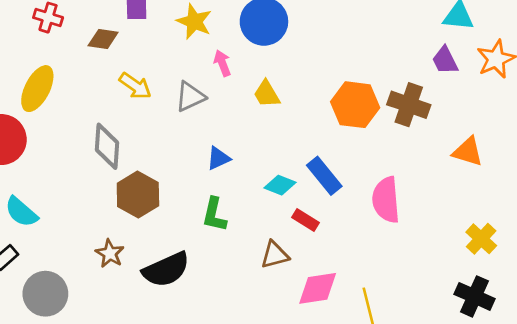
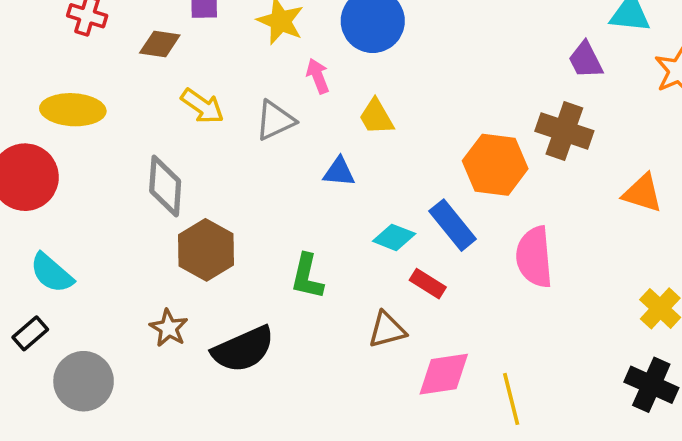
purple trapezoid: (445, 60) -> (586, 60), moved
yellow ellipse: (37, 89) -> (73, 110), turned 66
orange hexagon: (355, 105) -> (495, 165), moved
blue triangle: (218, 158) -> (339, 172), moved, turned 30

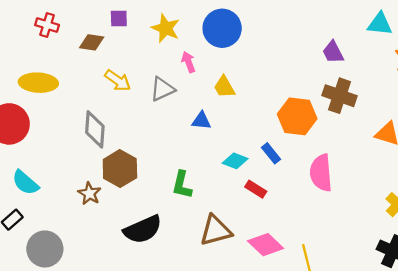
purple trapezoid: (586, 60) -> (333, 52), moved
blue rectangle: (453, 225) -> (271, 153), size x0.7
brown star: (169, 328) -> (89, 194), moved
brown triangle: (387, 330) -> (216, 230), moved, size x1.4
pink diamond: (444, 374) -> (266, 245), turned 52

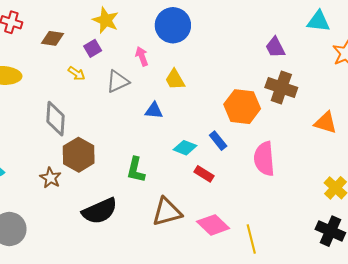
purple square: (119, 18) -> (93, 48), moved, turned -30
yellow star: (166, 28) -> (106, 20), moved
yellow arrow: (118, 80) -> (77, 73), size x0.7

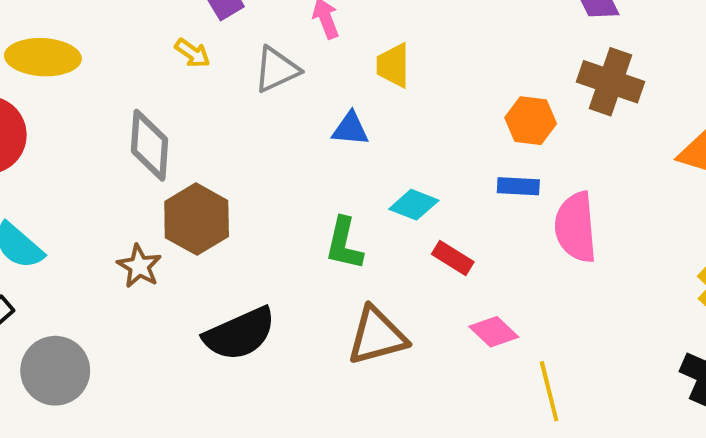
yellow trapezoid: (175, 79) -> (393, 65), turned 30
orange hexagon: (242, 107) -> (531, 121), size x0.7
blue rectangle: (218, 141) -> (518, 186), moved, turned -48
green L-shape: (136, 170) -> (344, 244), moved
pink diamond: (213, 225) -> (494, 332), moved, size x0.7

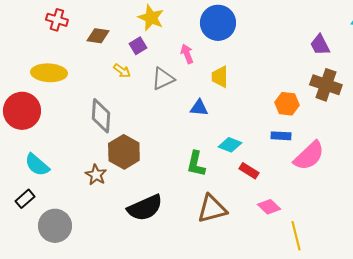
pink semicircle: (576, 227) -> (309, 156), turned -128

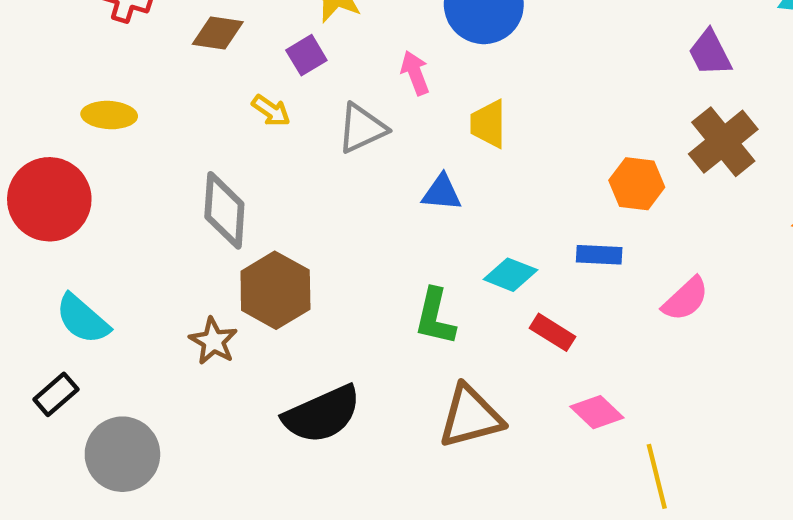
yellow ellipse: (49, 73) -> (109, 115), size x0.7
brown cross: (326, 85) -> (723, 142), turned 32
blue rectangle: (281, 136) -> (599, 255), moved
pink semicircle: (309, 156) -> (686, 299), size x0.7

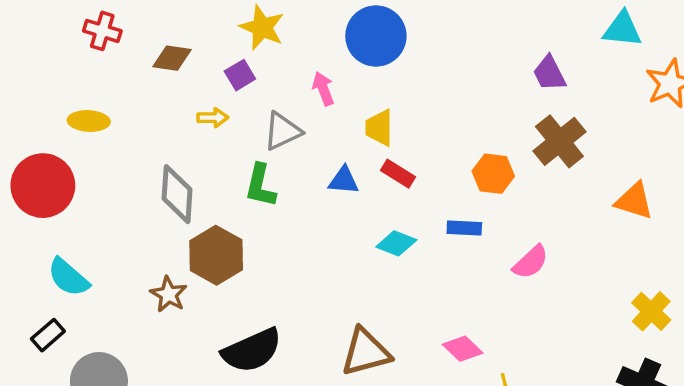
yellow arrow: (271, 111) -> (213, 118), turned -36
green L-shape: (435, 317) -> (260, 186), moved
red rectangle: (553, 332) -> (398, 174), moved

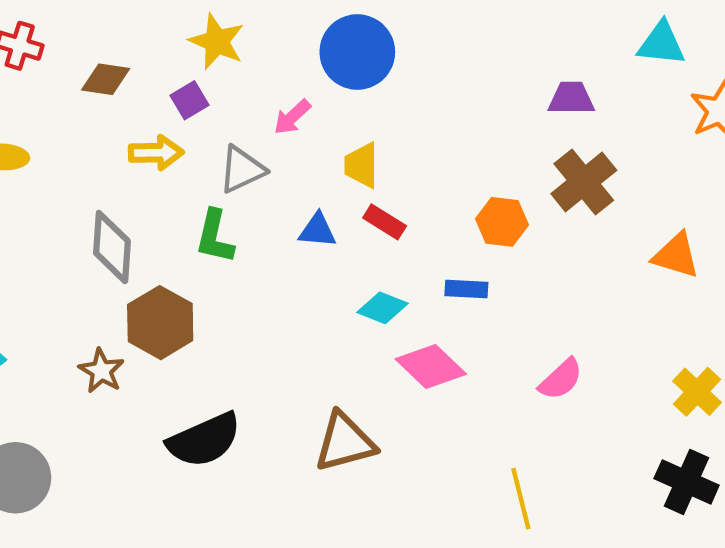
purple trapezoid: (549, 73) -> (571, 98), turned 117
pink arrow: (323, 89) -> (292, 117), turned -112
yellow arrow: (213, 118) -> (156, 153), size x1.4
pink semicircle: (531, 262) -> (561, 379), moved
pink diamond: (463, 349) -> (431, 367), moved, size x1.4

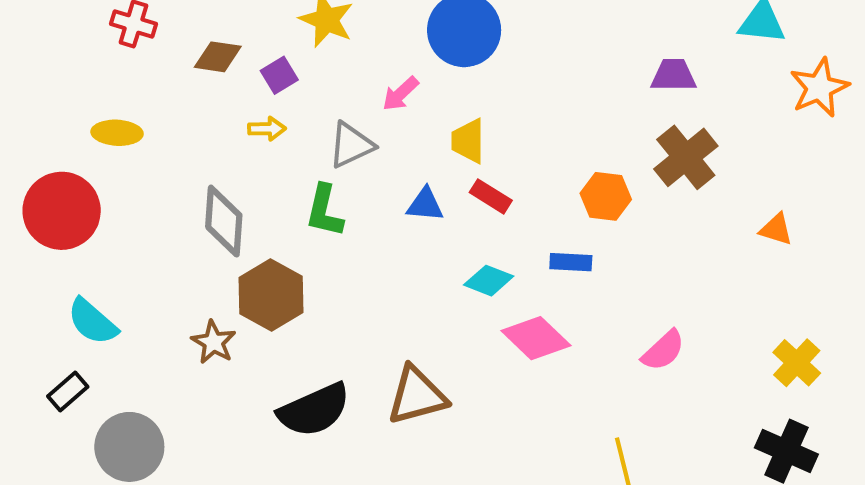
purple square: (190, 100) -> (279, 75), moved
yellow arrow: (156, 153) -> (267, 129), size x0.7
orange triangle: (676, 255) -> (776, 229), size x0.7
brown triangle: (345, 442) -> (417, 396), moved

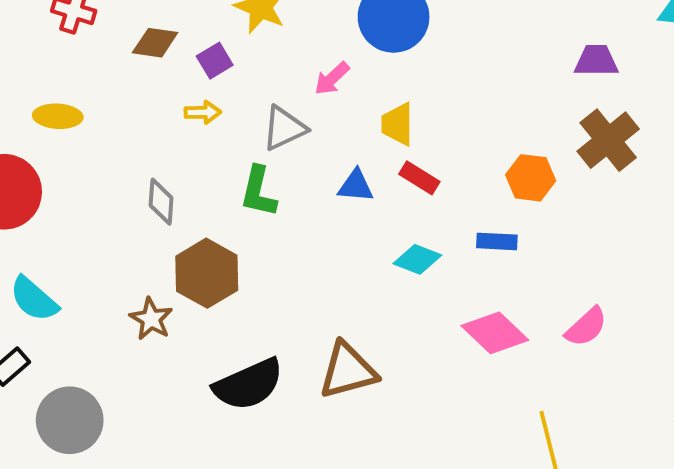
gray diamond: (224, 221) -> (161, 202), size x0.7
pink diamond: (536, 338) -> (495, 333), moved

